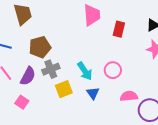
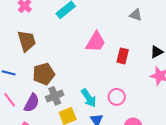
pink trapezoid: (92, 15) -> (96, 42), turned 35

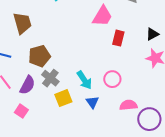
pink trapezoid: (96, 42) -> (102, 16), moved
gray cross: (55, 96) -> (50, 78), turned -30

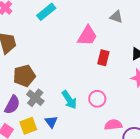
yellow square: (63, 98) -> (28, 126), moved
blue triangle: (92, 102) -> (51, 122), moved

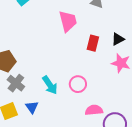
pink trapezoid: (87, 36) -> (68, 21), turned -45
red rectangle: (103, 58) -> (93, 43), moved

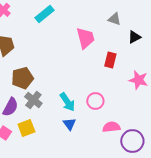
black triangle: (118, 39) -> (134, 37), moved
blue triangle: (32, 107) -> (69, 124), moved

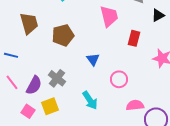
brown pentagon: (22, 78) -> (63, 35), moved
cyan arrow: (67, 102) -> (90, 100), moved
blue triangle: (69, 124) -> (93, 59), moved

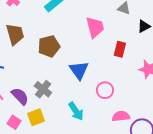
blue triangle: (93, 59) -> (79, 70), size x1.5
purple semicircle: (34, 85) -> (20, 96), turned -72

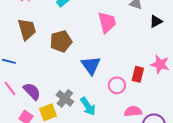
red rectangle: (120, 49) -> (138, 74), moved
gray cross: (43, 89) -> (65, 98), moved

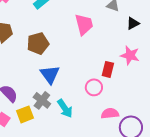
pink star: (160, 64) -> (130, 55), moved
blue triangle: (91, 65) -> (50, 74), moved
red rectangle: (138, 74) -> (108, 69), moved

